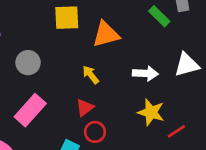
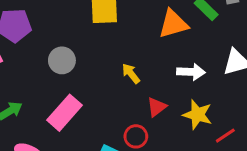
orange triangle: (106, 34) -> (173, 24), moved
red triangle: (85, 107) -> (157, 107), moved

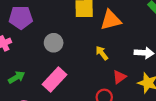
orange triangle: (173, 24) -> (111, 20), moved

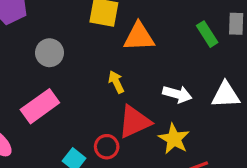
red triangle: (119, 77) -> (135, 122), size x1.6

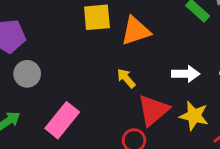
gray circle: (49, 53) -> (27, 74), moved

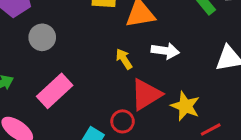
gray circle: (27, 74) -> (42, 37), moved
white arrow: (186, 74) -> (165, 51), moved

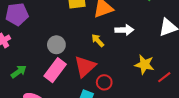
gray circle: (42, 37) -> (56, 45), moved
red triangle: (146, 95) -> (85, 67), moved

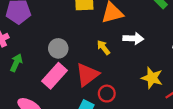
green arrow: (19, 72) -> (16, 63), moved, turned -35

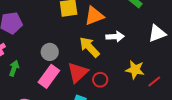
yellow arrow: (103, 47) -> (89, 47), size x1.6
red circle: (107, 94) -> (100, 80), moved

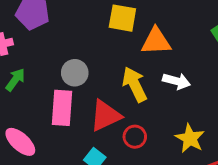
pink rectangle: (49, 76) -> (62, 108), turned -50

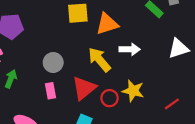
pink rectangle: (62, 108) -> (51, 91), size x0.6
yellow star: (190, 138) -> (133, 91), moved

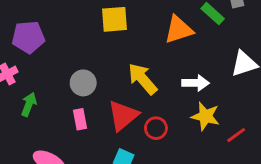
orange triangle: (107, 24) -> (179, 30), moved
white arrow: (130, 49) -> (195, 83), moved
yellow star: (133, 91) -> (205, 116), moved

